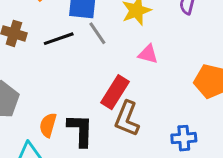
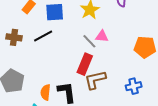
gray line: (97, 33) -> (89, 41), moved
brown L-shape: (127, 119) -> (95, 80), turned 65

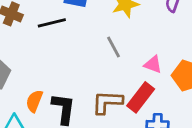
pink triangle: (102, 36) -> (153, 64), moved
red rectangle: (85, 64) -> (141, 97), moved

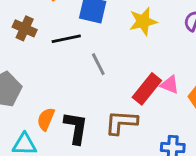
gray line: (113, 47) -> (98, 64), moved
red rectangle: (141, 97) -> (147, 89), moved

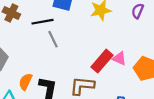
gray line: (98, 64) -> (53, 39), moved

